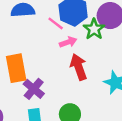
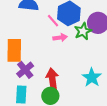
red arrow: (79, 67) -> (52, 79), moved

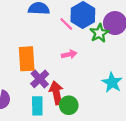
pink arrow: (60, 38) -> (69, 54), moved
red arrow: (52, 79) -> (56, 93), moved

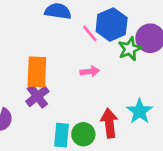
purple cross: (40, 79) -> (37, 96), moved
red arrow: (56, 93) -> (109, 123), moved
cyan rectangle: (37, 106) -> (62, 135), moved

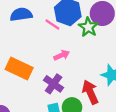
orange rectangle: (37, 72) -> (19, 69), turned -50
purple cross: (37, 96) -> (54, 84), moved

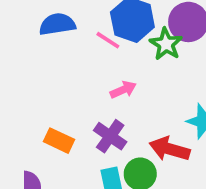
orange rectangle: (19, 69) -> (59, 141), moved, size x0.7
red arrow: (90, 92) -> (170, 149), turned -50

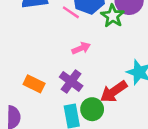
red arrow: (170, 149) -> (114, 92), turned -52

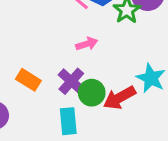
green circle: (92, 109) -> (92, 93), moved

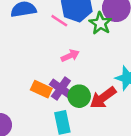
orange rectangle: (28, 80) -> (41, 89), moved

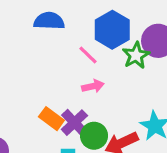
pink line: (59, 21) -> (88, 55), moved

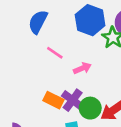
blue semicircle: (49, 21) -> (38, 22), turned -55
pink line: (88, 55) -> (55, 53), moved

